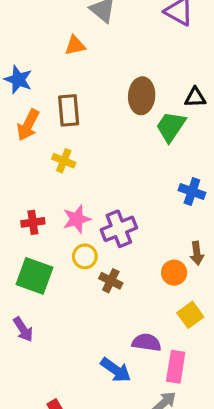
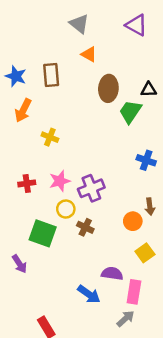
orange triangle: (75, 45) -> (89, 54), moved, turned 42
brown rectangle: (69, 110) -> (51, 75), moved
green square: (35, 276) -> (43, 233), moved

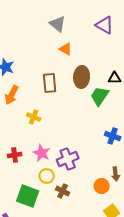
brown rectangle: (51, 75) -> (50, 83), moved
pink star: (60, 181) -> (42, 153), turned -30

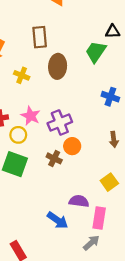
brown ellipse: (82, 77) -> (58, 66), moved
yellow circle: (47, 176) -> (18, 135), moved
orange circle: (102, 186) -> (72, 146), moved

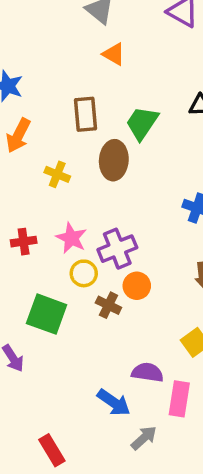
green trapezoid: (96, 52) -> (142, 123), moved
yellow circle: (18, 135) -> (84, 273), moved
gray arrow: (91, 243) -> (144, 438), moved

